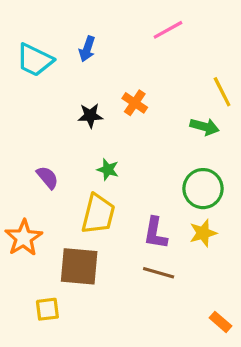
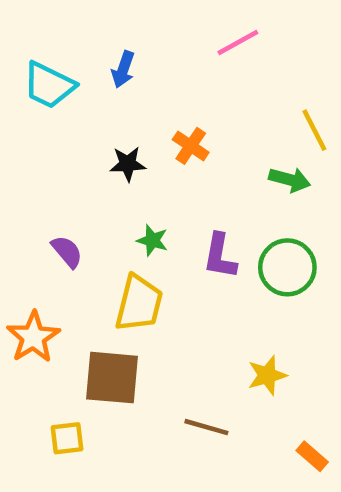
purple L-shape: (155, 233) -> (220, 256), moved
yellow star: (203, 233) -> (267, 375), moved
brown line: (159, 273) -> (206, 427), moved

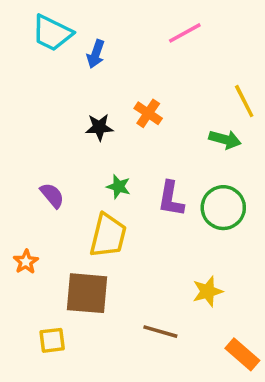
cyan trapezoid: (49, 85) -> (52, 33), moved
orange star: (33, 337) -> (26, 262), size x0.6
orange rectangle: (312, 456) -> (242, 354), size x1.4

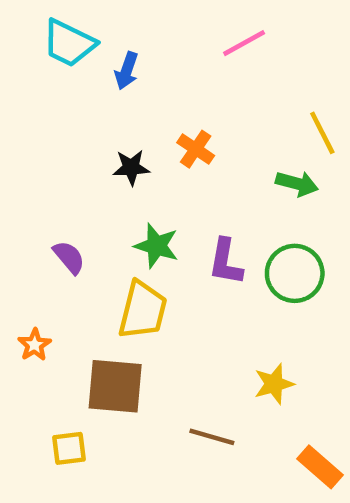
green star: (118, 187) -> (157, 246), size x1.4

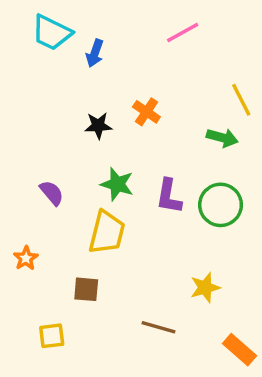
brown square: (115, 386) -> (86, 289), size x0.6

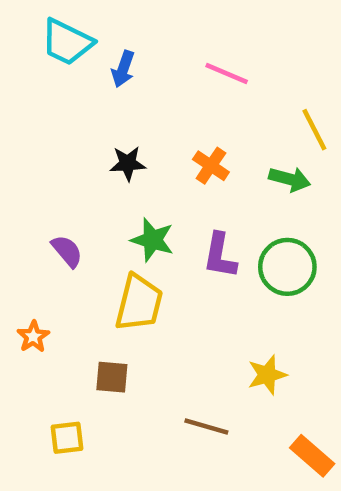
pink line: (183, 33) -> (227, 73), moved, turned 52
orange cross: (146, 112) -> (211, 166), moved

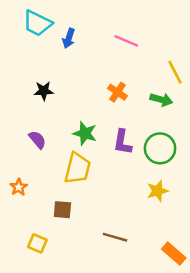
black star: (128, 163) -> (44, 91), moved
yellow star: (267, 375) -> (158, 191), moved
yellow square: (67, 438) -> (37, 243), turned 30

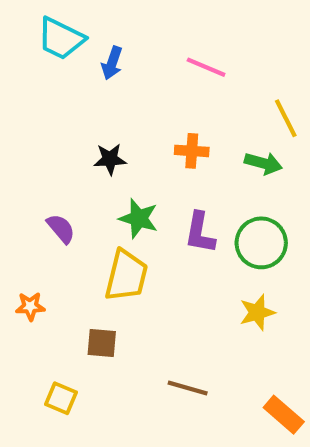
black star: (44, 91) -> (110, 159), moved
orange cross: (117, 92) -> (192, 151), turned -30
orange star: (19, 187) -> (30, 306), turned 30

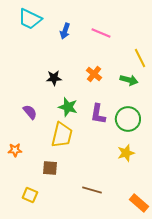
blue arrow: (112, 63) -> (65, 31), moved
orange cross: (192, 151) -> (94, 74), turned 35

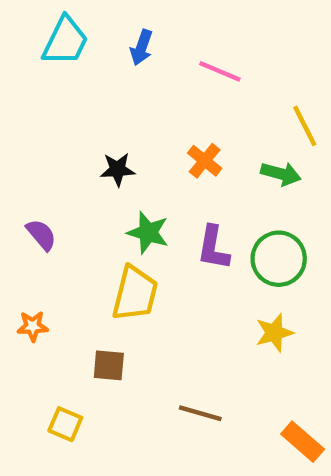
cyan trapezoid: (30, 19) -> (65, 41), turned -90
blue arrow: (65, 31) -> (141, 47), moved
purple semicircle: (30, 112) -> (41, 235), moved

